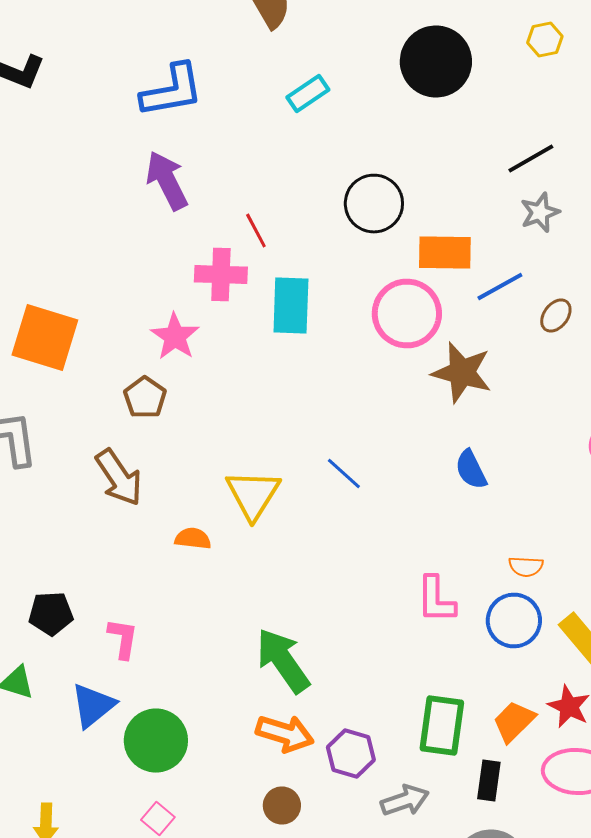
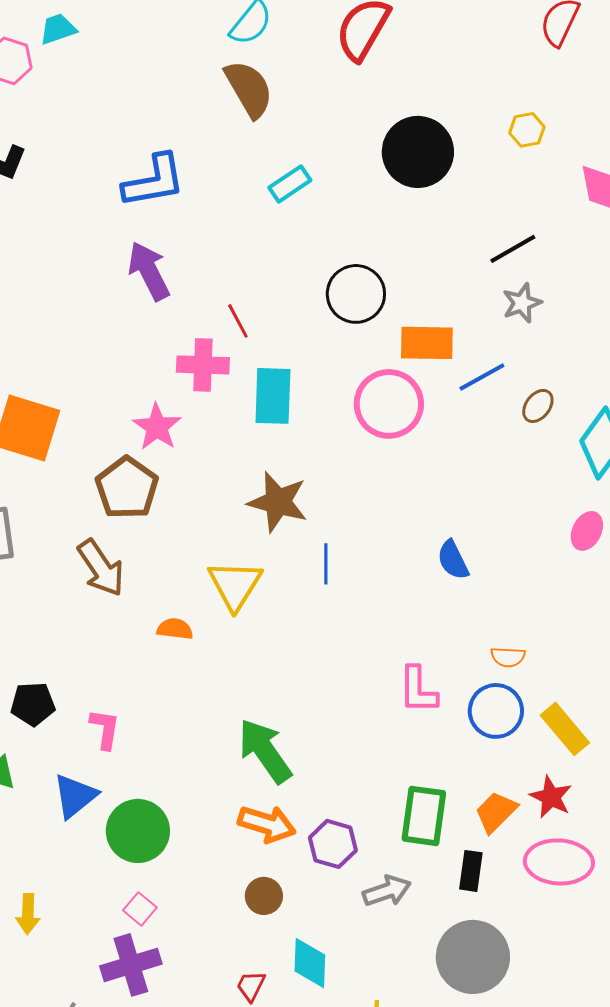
brown star: (462, 372) -> (278, 502), moved
brown pentagon: (145, 398) -> (127, 488), size x1.5
blue line: (344, 474) -> (326, 564), turned 48

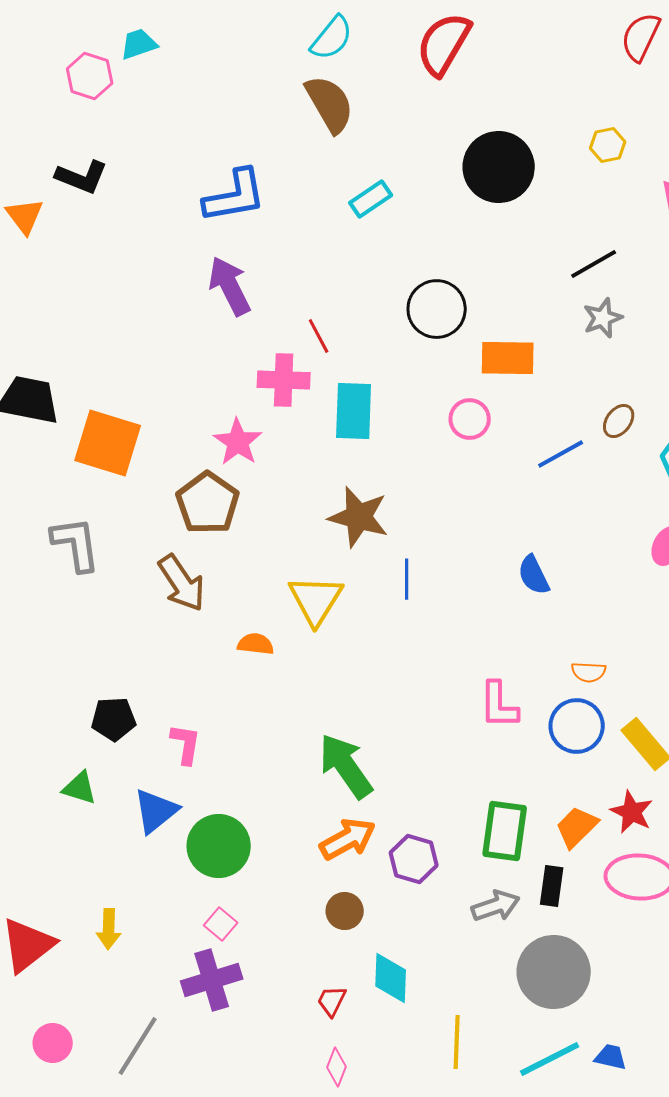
blue line: (482, 377) -> (561, 454), moved
pink circle: (389, 404) -> (470, 419), size x0.6
orange arrow: (267, 824) -> (348, 839), turned -46
gray arrow: (387, 891) -> (496, 906), moved

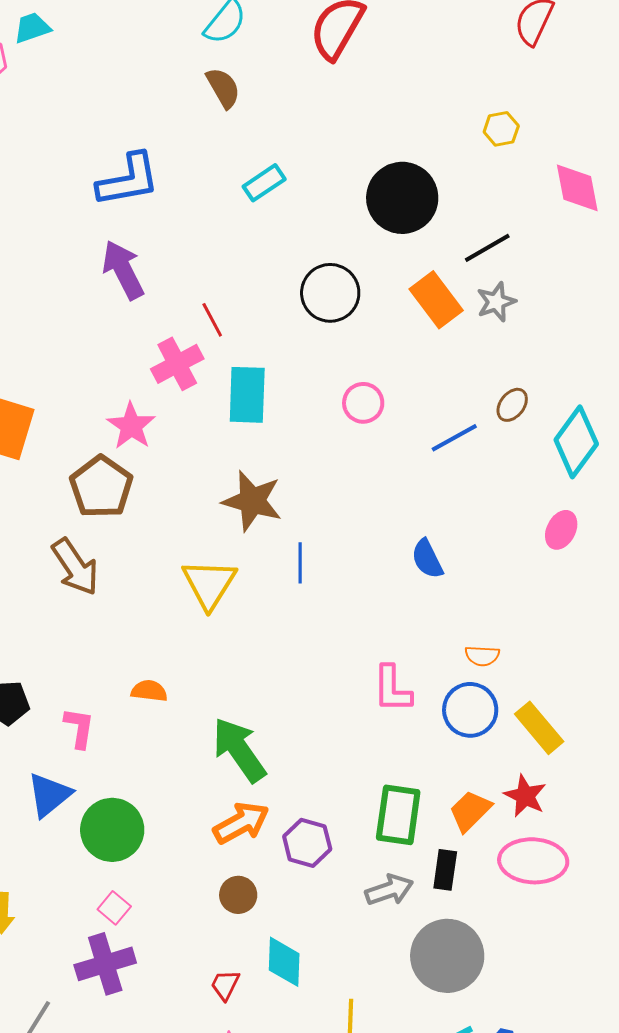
brown semicircle: (330, 104) -> (223, 88), size x0.7
black circle: (499, 167) -> (402, 198), moved
orange rectangle: (508, 358) -> (436, 300), moved, turned 52
pink cross: (284, 380) -> (177, 364), turned -30
orange semicircle: (256, 644) -> (149, 691), moved

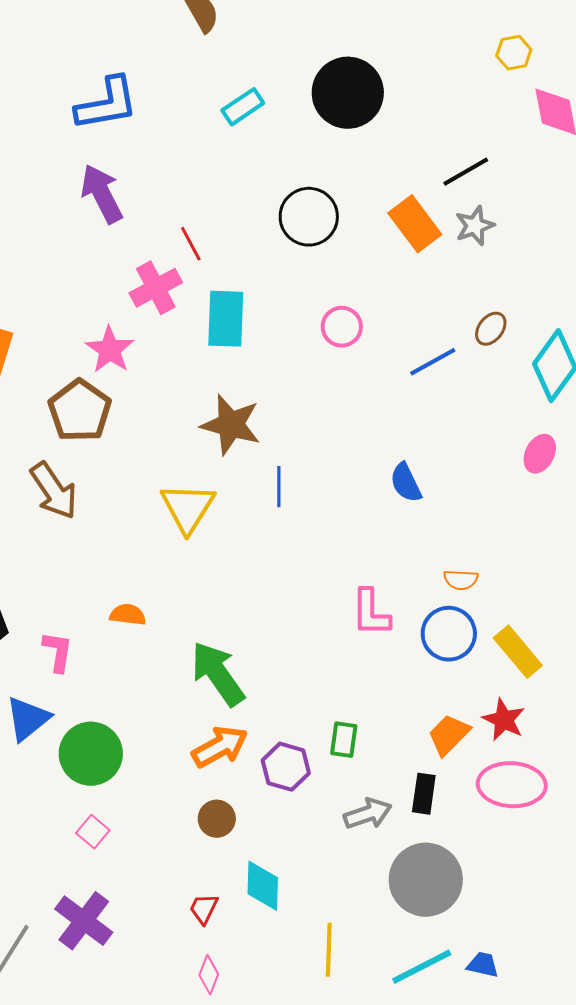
yellow hexagon: (501, 129) -> (514, 53), moved
black circle: (402, 198) -> (348, 93), moved
green rectangle: (398, 815) -> (344, 740), moved, size x0.6
purple cross: (105, 964) -> (84, 921), moved, turned -36

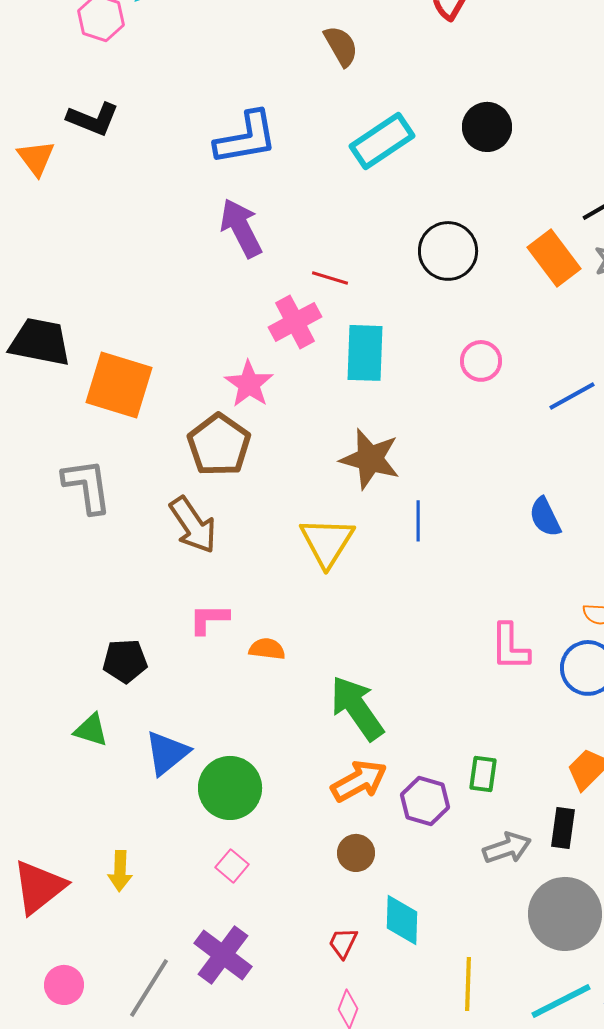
black circle: (348, 93) -> (487, 127), size x0.7
cyan rectangle: (243, 107) -> (382, 141), size x1.5
red line: (191, 244) -> (330, 278), turned -45
pink L-shape: (58, 652) -> (209, 619), moved, turned -99

